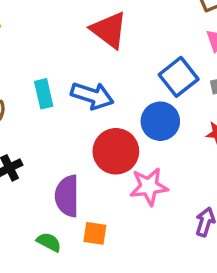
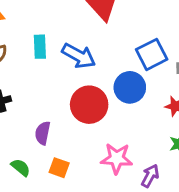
pink star: (149, 187) -> (117, 158), moved
purple semicircle: (67, 196) -> (43, 133), size x0.7

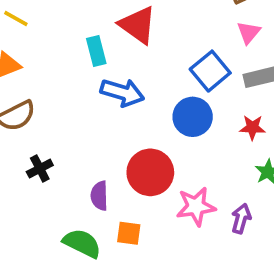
cyan rectangle: (40, 47) -> (96, 51), moved
red circle: (89, 105) -> (150, 172), moved
green semicircle: (21, 167) -> (82, 243), size x1.5

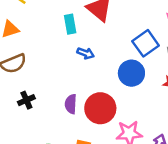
blue arrow: (122, 93) -> (86, 53), size x0.6
purple semicircle: (99, 196) -> (71, 104), moved

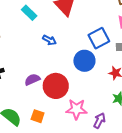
cyan rectangle: (70, 24) -> (29, 13), moved, turned -42
purple semicircle: (71, 104) -> (32, 79), turned 56

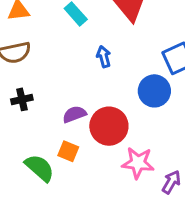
blue arrow: (49, 40) -> (104, 57), turned -136
orange square: (38, 116) -> (68, 151), moved

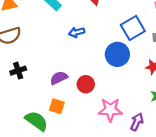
blue arrow: (104, 57) -> (77, 32), turned -84
red circle: (109, 126) -> (86, 84), size x0.6

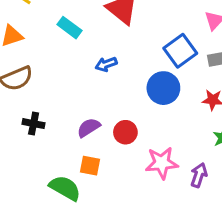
black cross: (18, 71) -> (34, 124), turned 35

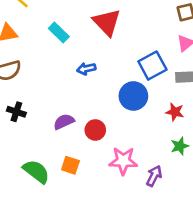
orange square: (90, 166) -> (70, 165), moved

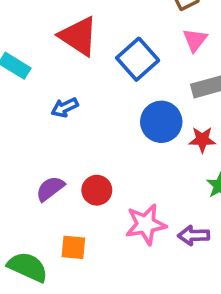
blue square: (152, 66) -> (138, 59), moved
blue circle: (133, 96) -> (161, 122), moved
purple arrow: (154, 176) -> (194, 235), turned -105

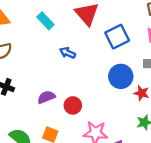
blue arrow: (65, 107) -> (68, 53), turned 35

